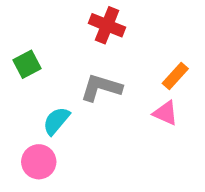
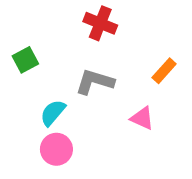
pink triangle: (166, 113) -> (142, 118), moved
pink circle: (39, 162) -> (56, 149), moved

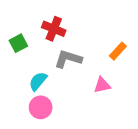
red cross: (100, 23) -> (54, 29), moved
pink triangle: (142, 118) -> (102, 85), turned -36

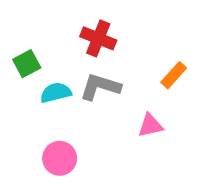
red cross: (54, 29) -> (98, 38), moved
cyan semicircle: (38, 81) -> (56, 93), moved, turned 36

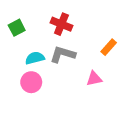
green square: (27, 64) -> (17, 28), moved
pink circle: (60, 158) -> (31, 82), moved

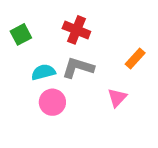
pink triangle: (94, 79) -> (117, 98), turned -35
pink circle: (31, 82) -> (52, 102), moved

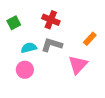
pink triangle: (117, 98) -> (78, 65), size x1.5
pink circle: (52, 102) -> (25, 70), moved

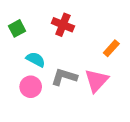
gray L-shape: (52, 45) -> (64, 77), moved
cyan semicircle: (29, 48) -> (36, 59), turned 42

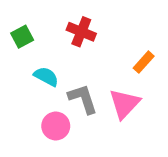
gray L-shape: (64, 77) -> (83, 99), turned 55
pink circle: (31, 87) -> (56, 126), moved

